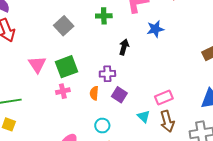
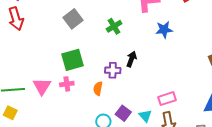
green cross: (104, 16) -> (114, 26), moved, turned -35
black arrow: (124, 47) -> (132, 59), moved
pink triangle: (37, 64) -> (42, 86), moved
purple square: (119, 95) -> (123, 113), moved

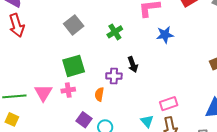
black arrow: (132, 59) -> (133, 65), turned 140
purple square: (123, 113) -> (84, 120), moved

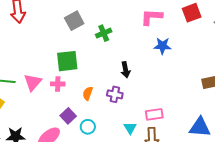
green cross: (115, 32) -> (104, 33), moved
purple cross: (114, 76) -> (115, 94), moved

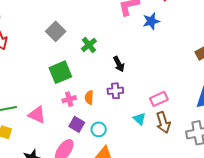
green cross: (104, 33) -> (89, 45), moved
blue star: (162, 46) -> (151, 21), moved
pink triangle: (33, 82) -> (37, 115), moved, turned -30
pink cross: (58, 84) -> (69, 99), moved

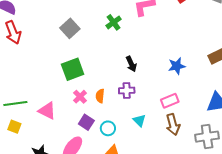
blue star: (151, 21) -> (177, 66), moved
green cross: (89, 45) -> (114, 22), moved
pink cross: (69, 99) -> (80, 97), turned -32
cyan triangle: (140, 119) -> (139, 121), moved

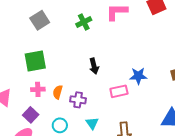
purple cross: (127, 91) -> (78, 100), moved
pink cross: (80, 97) -> (38, 89), turned 32
pink rectangle: (170, 101) -> (119, 91), moved
purple square: (86, 122) -> (31, 115), moved

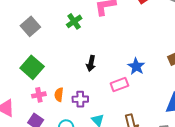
green square: (35, 61) -> (32, 67), turned -30
black arrow: (94, 66) -> (91, 63), turned 35
blue star: (138, 76) -> (136, 66), turned -30

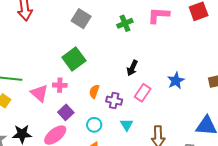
gray square: (30, 26) -> (81, 19), turned -30
pink rectangle: (119, 85) -> (143, 93), moved, turned -48
pink cross: (39, 95) -> (60, 85), moved

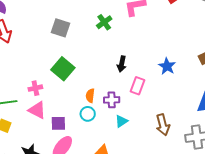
pink cross: (60, 85) -> (35, 88), moved
purple square: (66, 112) -> (58, 123), moved, turned -35
cyan circle: (94, 125) -> (88, 114), moved
cyan triangle: (127, 125) -> (121, 121), moved, turned 40

